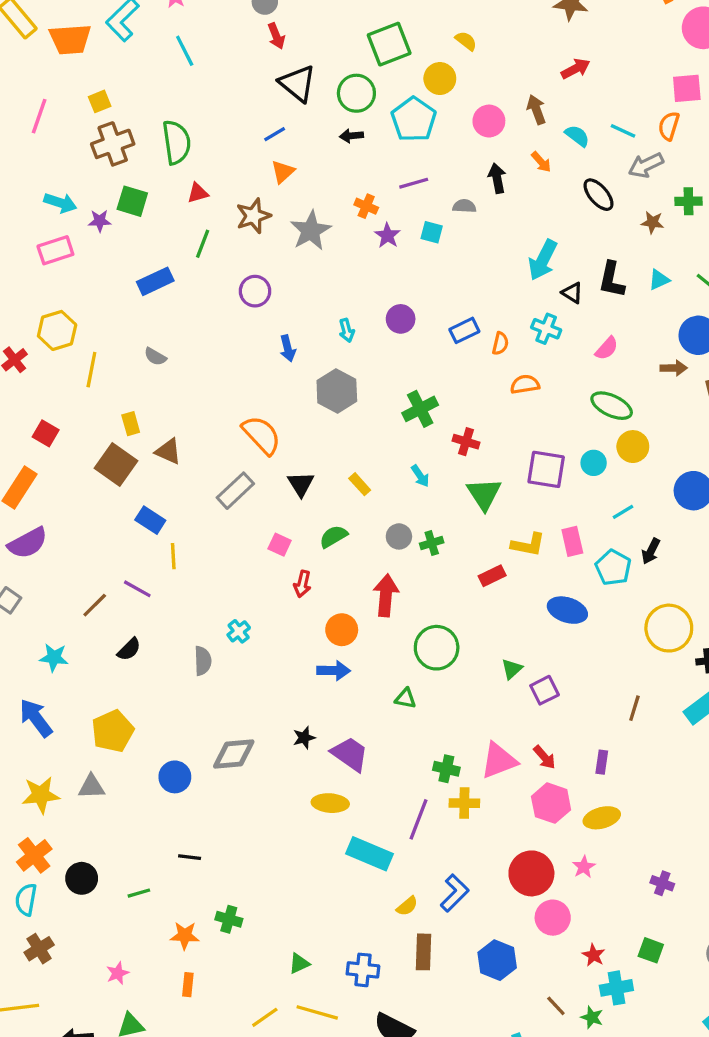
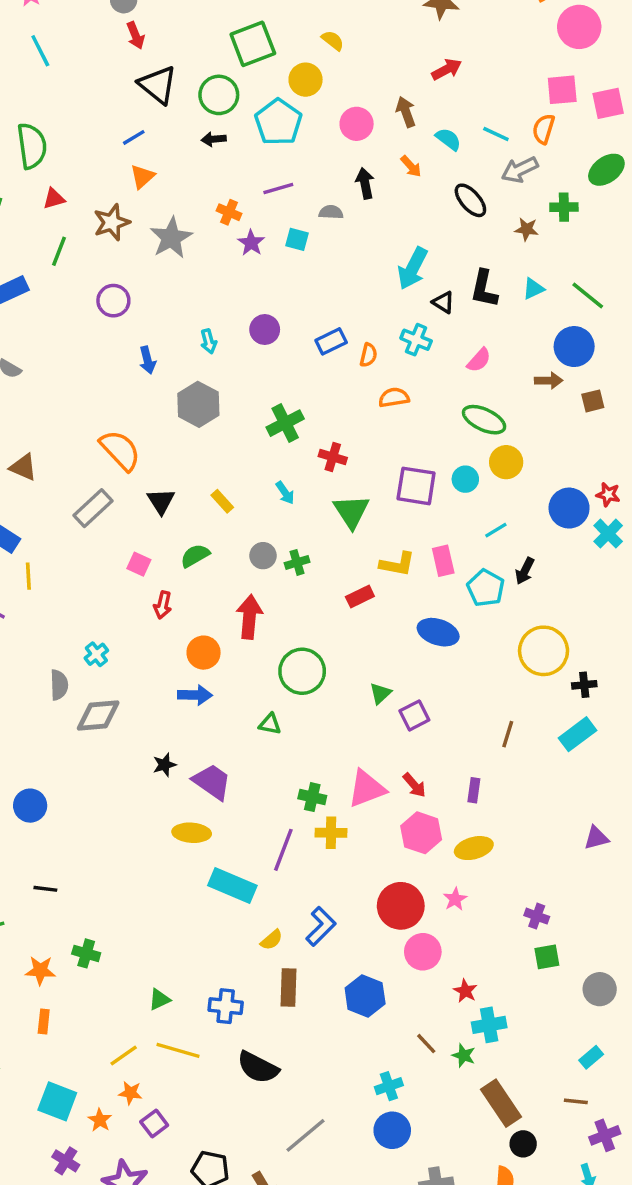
gray diamond: (234, 754) -> (98, 715), moved
green square: (651, 950) -> (547, 957), moved, turned -30

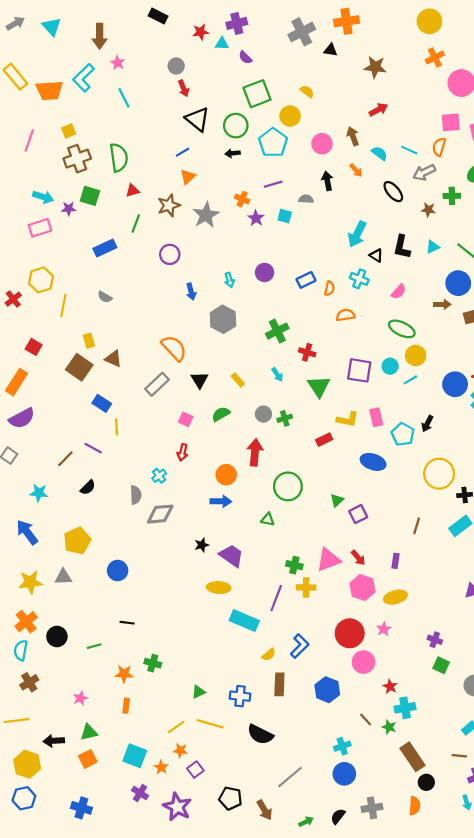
cyan line: (496, 530) -> (410, 380), moved
red arrow: (163, 605) -> (183, 452), moved
green square: (547, 957) -> (441, 665), turned 35

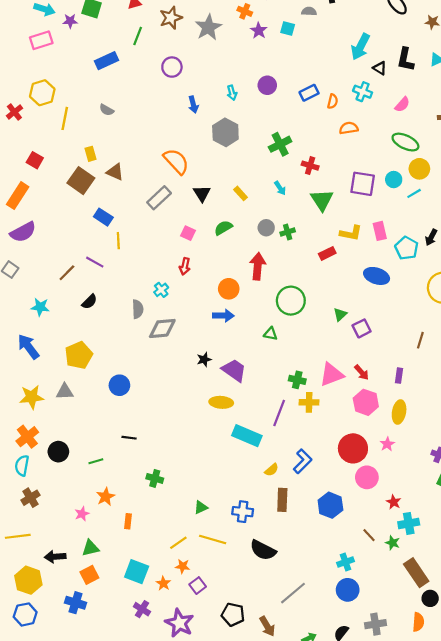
yellow ellipse: (395, 597) -> (399, 412), turned -65
orange star: (124, 674) -> (105, 497), moved, turned -30
blue cross: (81, 808) -> (75, 603), moved

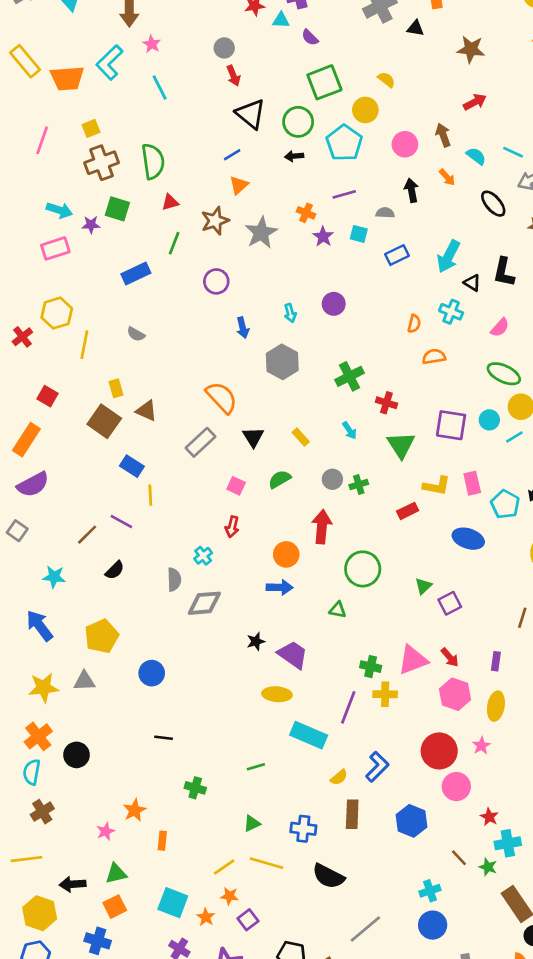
blue rectangle: (309, 93) -> (397, 255), moved
green line: (96, 461) -> (256, 767), moved

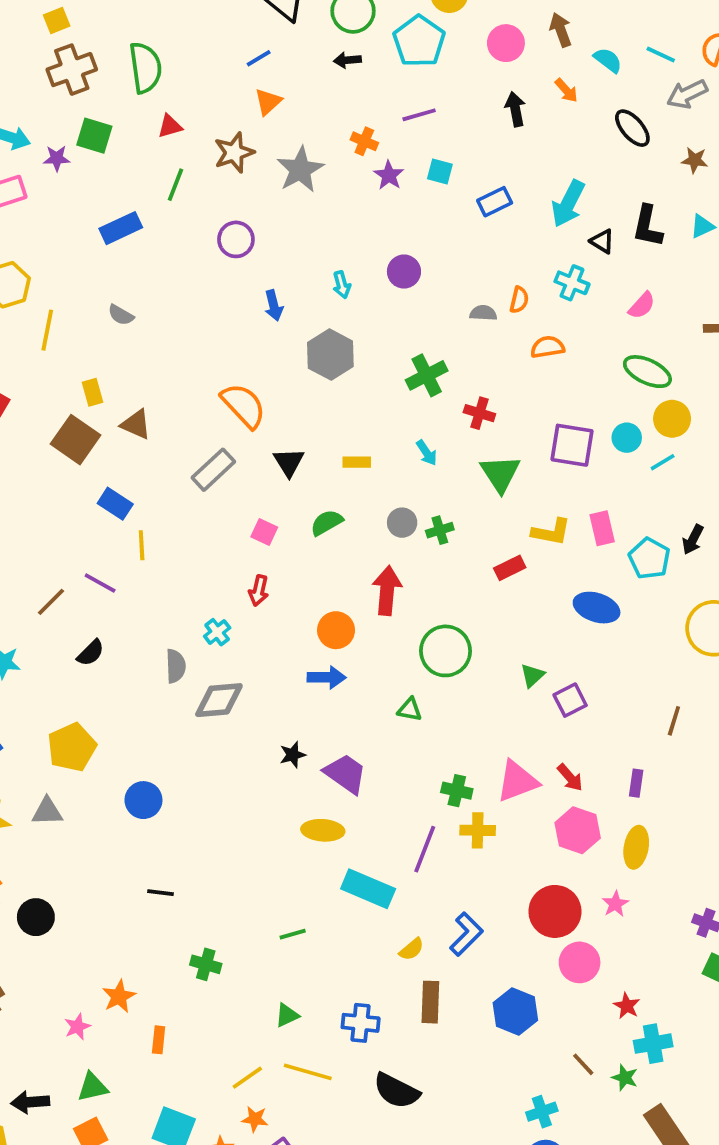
gray semicircle: (385, 213) -> (483, 313), moved
yellow rectangle: (301, 437) -> (357, 462), turned -48

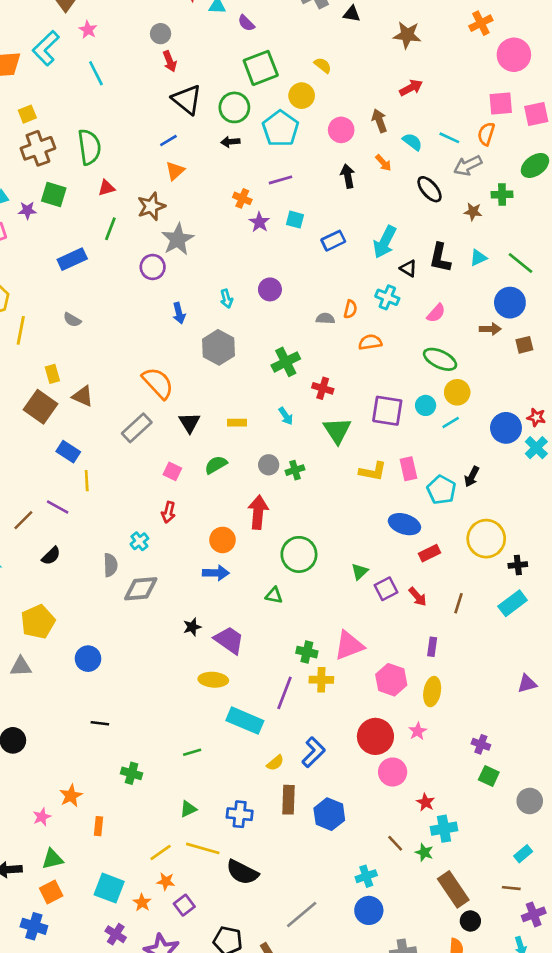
gray star: (300, 170) -> (178, 239), moved
red rectangle: (510, 568) -> (429, 553), moved
red arrow: (570, 777) -> (418, 597), moved
blue hexagon: (515, 1012) -> (329, 814), moved
black semicircle: (396, 1091) -> (242, 872), moved

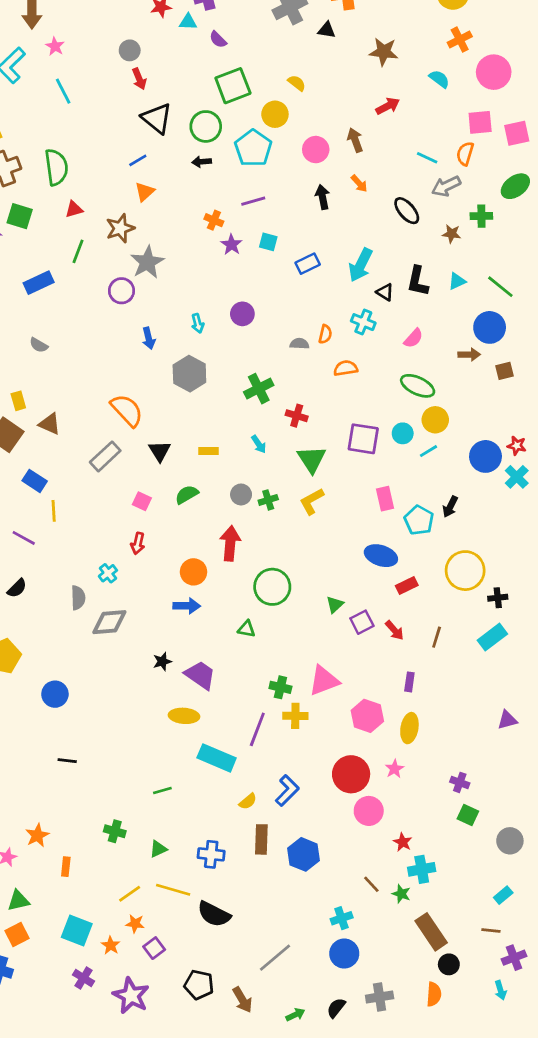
cyan semicircle: (412, 142) -> (439, 79), moved
yellow L-shape: (373, 471) -> (312, 501), moved, turned 140
green cross: (132, 773) -> (115, 831), moved

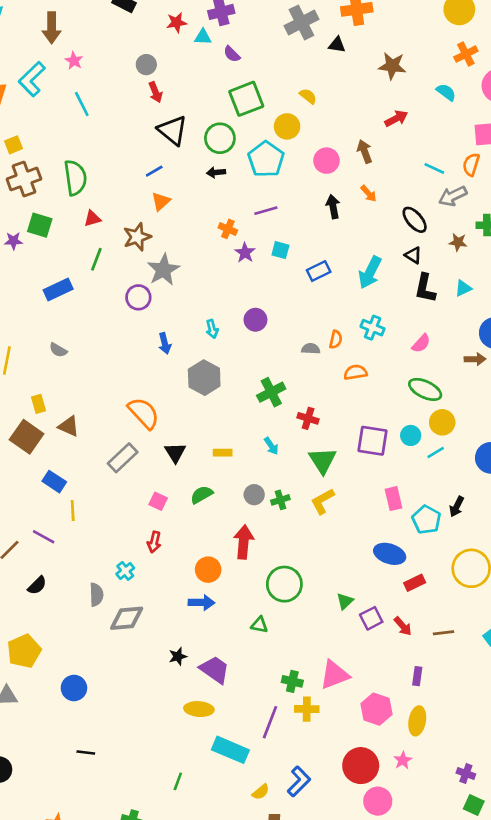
black triangle: (385, 292) -> (413, 255), moved
brown line: (437, 637) -> (444, 633), turned 66
green line: (162, 791) -> (178, 781), turned -54

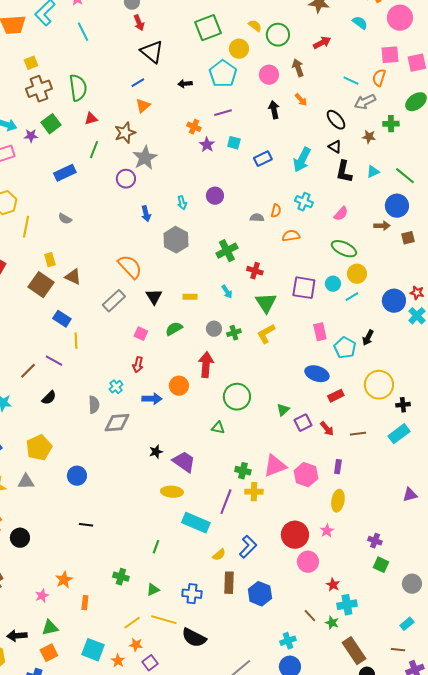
green circle: (220, 138) -> (278, 35), moved
green square: (40, 225) -> (51, 124), turned 36
blue arrow: (202, 603) -> (152, 399), moved
pink hexagon: (376, 709) -> (306, 475), moved

